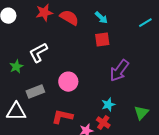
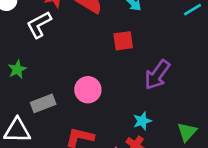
red square: (102, 40) -> (123, 41), moved
white L-shape: (38, 53) -> (39, 25), moved

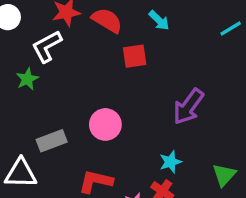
red square: (123, 41) -> (135, 56), moved
green star: (17, 69) -> (27, 79), moved

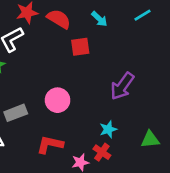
cyan line: (231, 29) -> (143, 15), moved
green triangle: (224, 175) -> (150, 139), turned 42

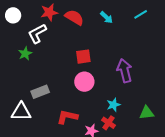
red square: (80, 47) -> (83, 57), moved
purple arrow: (122, 86) -> (125, 71), turned 130
pink circle: (58, 100) -> (84, 82), moved

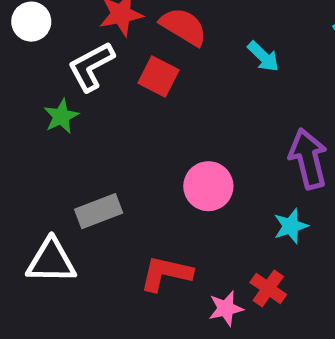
cyan arrow: (106, 17) -> (263, 56), moved
red square: (83, 57) -> (158, 76), moved, turned 35
cyan star: (113, 105) -> (291, 226), moved

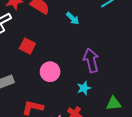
red square: (158, 76) -> (27, 46), moved

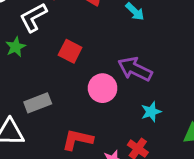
purple arrow: (91, 60) -> (135, 69), moved, turned -50

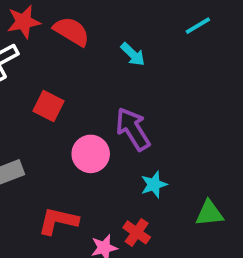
purple arrow: (135, 69) -> (133, 129), turned 32

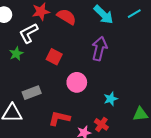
cyan arrow: (133, 54) -> (103, 15), moved, size x1.5
purple arrow: (133, 129) -> (99, 49), moved, turned 45

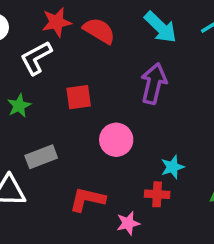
green star: (16, 54) -> (19, 106), moved
red square: (54, 57) -> (79, 97), turned -35
red cross: (101, 124) -> (157, 194), moved, turned -32

